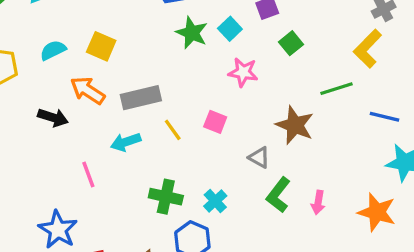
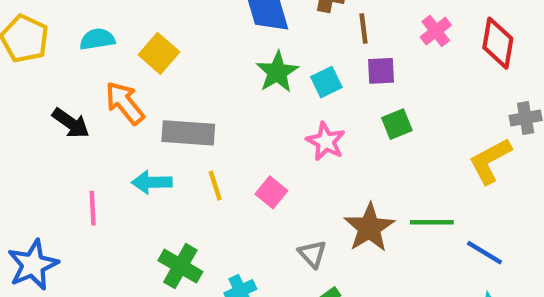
green line: (336, 89) -> (432, 222), moved

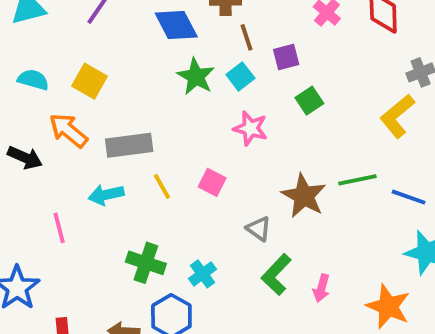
brown line: (363, 28) -> (247, 37), moved
cyan semicircle: (97, 39) -> (33, 80), turned 36

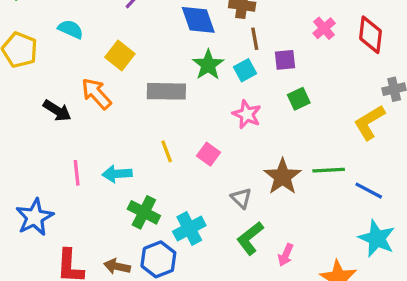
cyan semicircle: (33, 80) -> (71, 29), moved
gray rectangle: (129, 145) -> (166, 91), moved
cyan arrow: (106, 195) -> (117, 174), moved
cyan cross: (203, 274) -> (189, 228), size x1.4

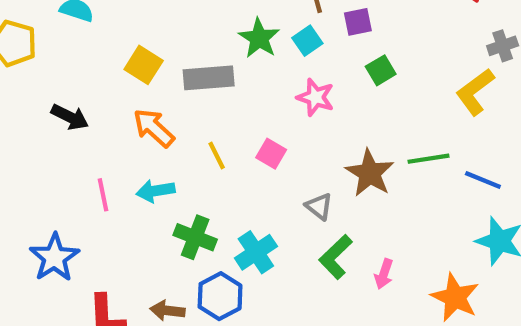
yellow square: (120, 56) -> (144, 65), moved
orange arrow: (96, 94) -> (154, 128), moved

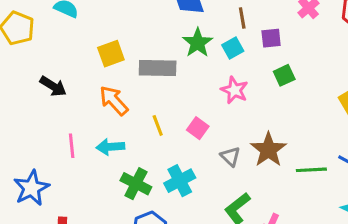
yellow square: (144, 65) -> (111, 54), turned 32
green line: (428, 159) -> (311, 170), moved
gray triangle: (319, 206) -> (230, 156), moved
cyan cross: (256, 252) -> (180, 181), moved

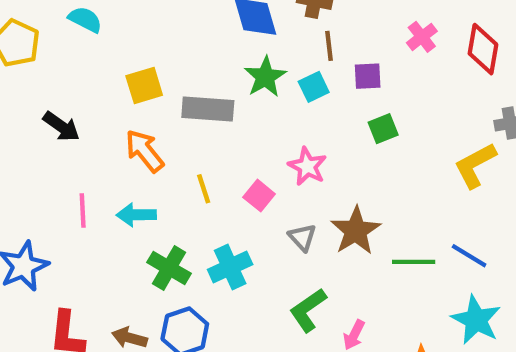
pink star: (234, 90) -> (307, 166), moved

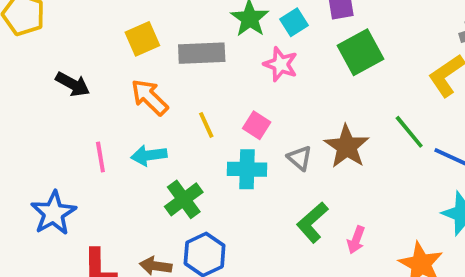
green square: (383, 129) -> (360, 52), size x1.6
pink star: (307, 166) -> (281, 64), moved
green line: (414, 262) -> (409, 132), moved, turned 57
cyan cross: (230, 267) -> (247, 169), moved, turned 33
green cross: (169, 268) -> (184, 199), turned 30

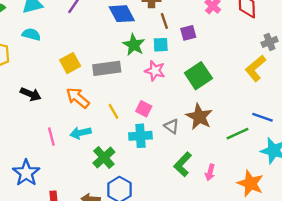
cyan square: (294, 22) -> (161, 45), turned 35
green square: (360, 52) -> (198, 76), moved
green line: (409, 132) -> (238, 134), moved, turned -70

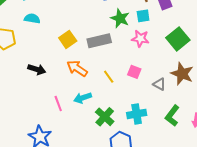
cyan cross: (140, 136) -> (137, 114), moved

